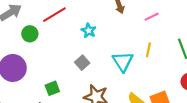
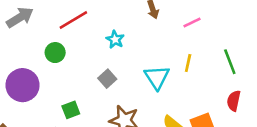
green circle: (30, 34) -> (55, 53), moved

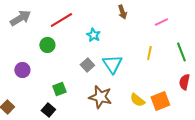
pink line: (192, 23) -> (161, 22), moved
cyan triangle: (157, 77) -> (112, 64), moved
purple circle: (23, 85) -> (22, 70), size x0.6

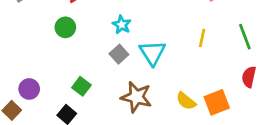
cyan star: (93, 35) -> (122, 25), moved
purple circle: (22, 70) -> (29, 89), moved
green square: (59, 89) -> (81, 86), turned -32

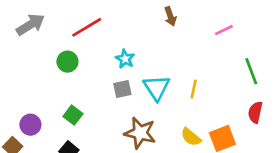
yellow line: (202, 38) -> (194, 89), moved
gray square: (119, 54) -> (122, 89), turned 30
green square: (81, 86) -> (73, 115), moved

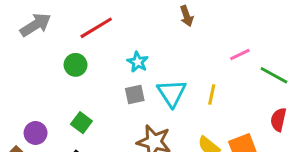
pink line: (224, 30) -> (240, 55), moved
green line: (251, 71) -> (274, 75), turned -40

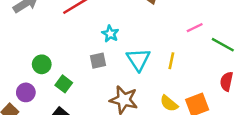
green circle: (76, 65) -> (42, 64), moved
gray square: (135, 94) -> (98, 61), moved

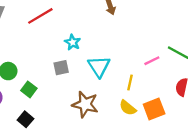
pink line: (195, 28) -> (152, 61), moved
yellow line: (171, 61) -> (130, 83), moved

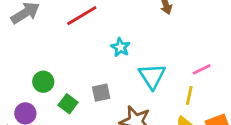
pink line: (152, 61) -> (202, 69), moved
gray square: (61, 68) -> (101, 93), moved

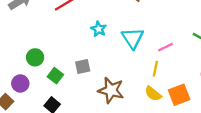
cyan triangle: (152, 76) -> (133, 38), moved

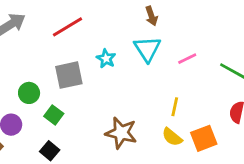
cyan triangle: (133, 38) -> (147, 49), moved
pink line: (166, 47) -> (187, 59), moved
gray square: (83, 66) -> (69, 75), moved, size x1.5

